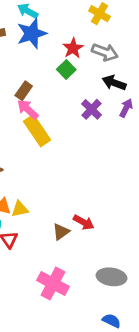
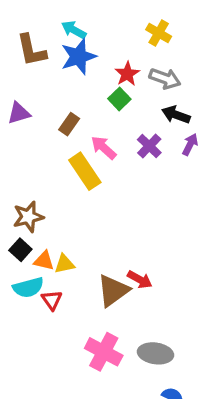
pink arrow: (28, 109) -> (104, 148), moved
brown triangle: (61, 232) -> (113, 291), size x1.6
gray ellipse: (111, 277) -> (156, 353), moved

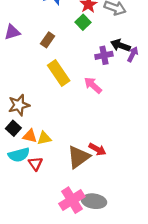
black arrow: (176, 115) -> (121, 45), moved
purple cross: (149, 146) -> (104, 55), turned 35
pink arrow: (104, 148) -> (93, 85), moved
pink cross: (104, 352) -> (72, 200), turned 30
gray ellipse: (156, 353) -> (94, 201), moved

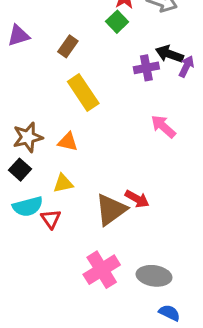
pink arrow: (93, 85) -> (163, 126), moved
orange triangle: (30, 136) -> (68, 142), moved
gray ellipse: (94, 201) -> (154, 276), moved

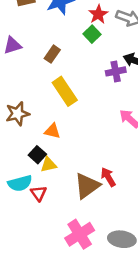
brown star: (28, 137) -> (17, 114), moved
black square: (20, 170) -> (37, 155), moved
red arrow: (137, 199) -> (108, 177), turned -150

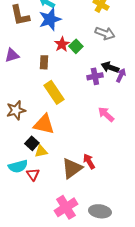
red star: (98, 14) -> (62, 44), moved
brown rectangle: (52, 54) -> (44, 62), turned -32
orange triangle: (52, 131) -> (44, 124), size x1.6

